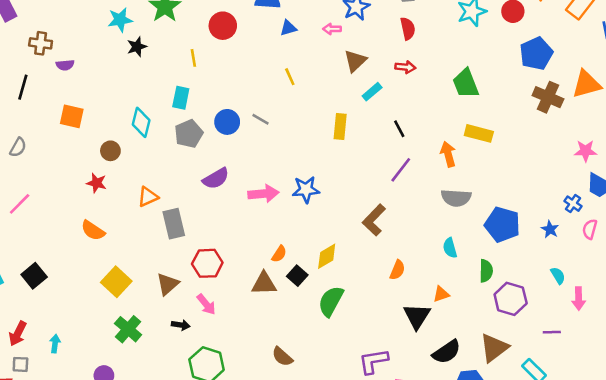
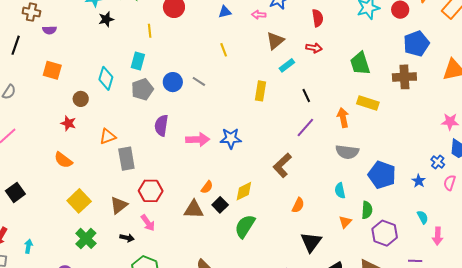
brown cross: (548, 97) -> (404, 77), moved, turned -30
purple semicircle: (216, 178) -> (161, 125), turned 125
orange triangle: (441, 294) -> (345, 222), moved, turned -32

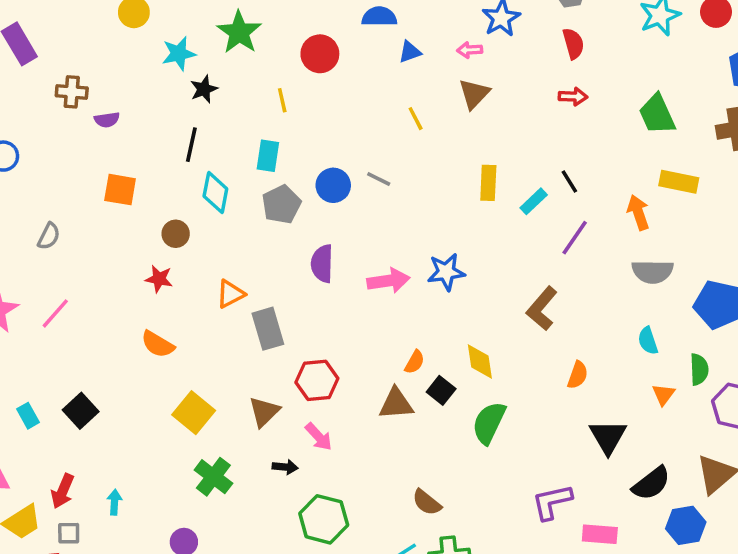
brown triangle: (275, 41) -> (474, 94), moved
black line: (16, 45) -> (191, 145), moved
cyan rectangle: (287, 65) -> (534, 201), moved
yellow diamond: (244, 191) -> (480, 362), turned -65

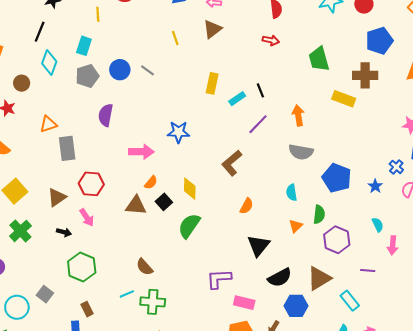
yellow rectangle: (679, 182) -> (344, 99), moved
pink arrow: (388, 281) -> (141, 152), moved

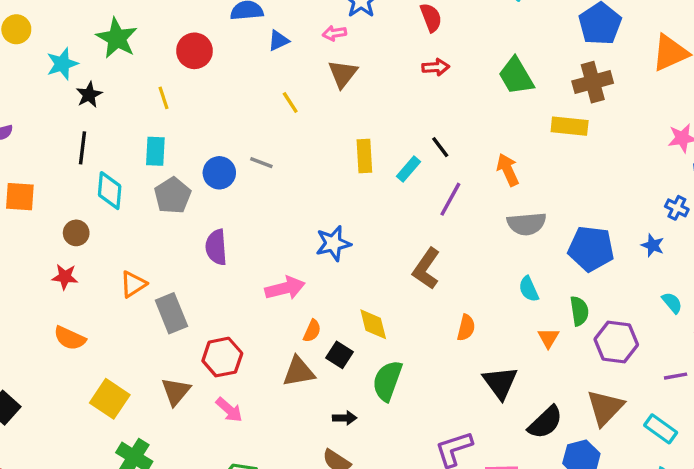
black arrow: (64, 232) -> (345, 418), moved

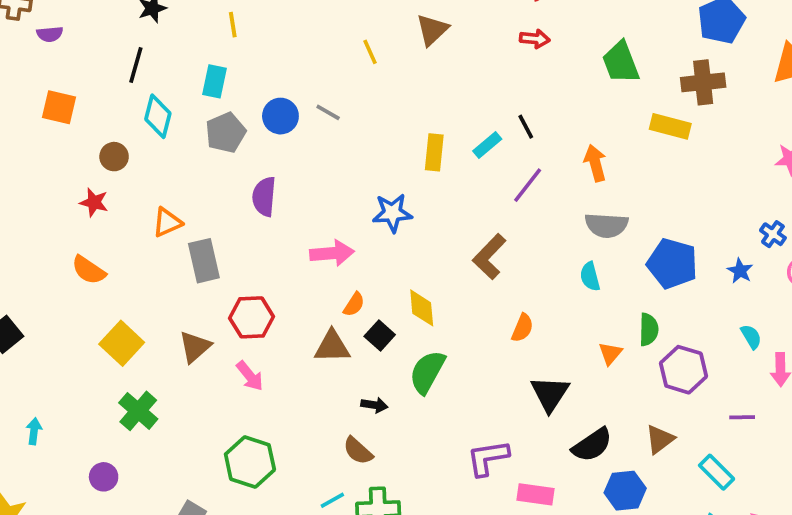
yellow rectangle: (364, 156) -> (434, 152), moved
cyan semicircle: (529, 289) -> (590, 277), moved
brown triangle: (605, 408) -> (660, 439), size x0.7

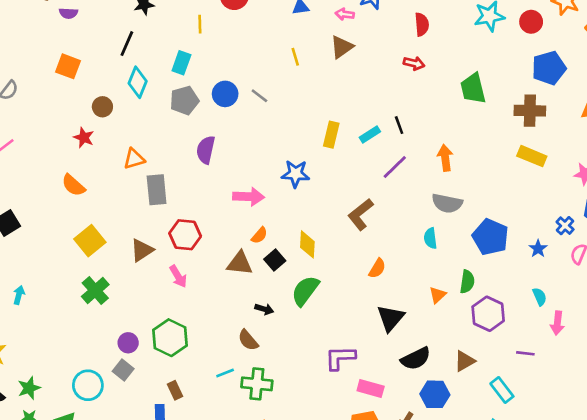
yellow rectangle: (670, 126) -> (532, 156), moved
purple circle: (104, 477) -> (128, 343), moved

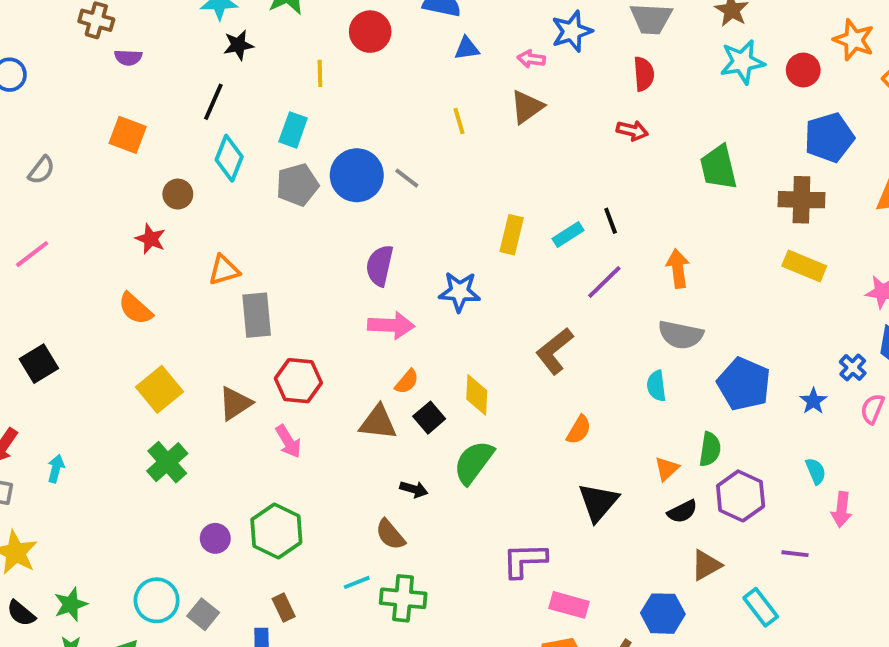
blue circle: (225, 94) -> (357, 175), size x1.4
purple semicircle: (206, 150) -> (380, 266), moved
black semicircle: (416, 359) -> (682, 511), moved, size x0.7
gray square: (123, 370) -> (203, 614), moved

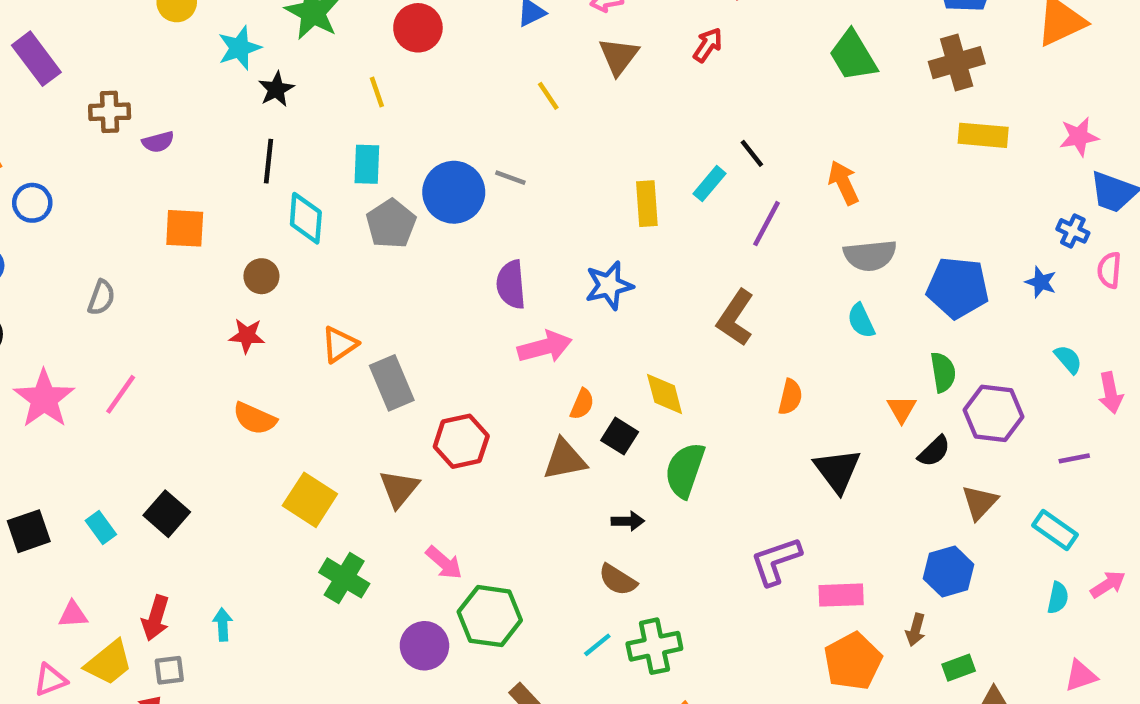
red arrow: (632, 131) -> (708, 45), moved, turned -52
pink arrow: (288, 441) -> (444, 563), moved
purple circle: (215, 538) -> (424, 646), size x1.4

